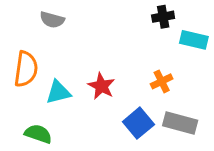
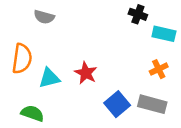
black cross: (163, 17) -> (138, 14), turned 30
orange cross: (162, 81) -> (159, 69), moved

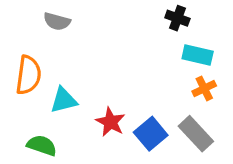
cyan rectangle: (164, 34) -> (198, 55), moved
red star: (86, 73) -> (110, 122), moved
gray rectangle: (152, 104) -> (196, 134), turned 32

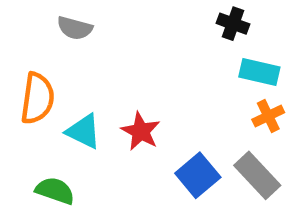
cyan triangle: (64, 100) -> (84, 131), turned 40
red star: (110, 122) -> (141, 131), moved

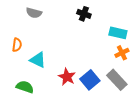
black cross: (233, 24) -> (84, 14), moved
orange semicircle: (37, 98) -> (17, 45), size x0.6
red star: (141, 131) -> (67, 77), moved

